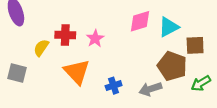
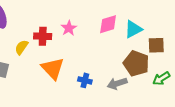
pink star: (95, 38) -> (69, 28), moved
blue cross: (114, 86) -> (85, 80), turned 32

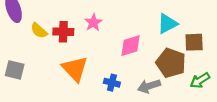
pink diamond: (108, 24) -> (130, 46), moved
yellow semicircle: (22, 47) -> (39, 31), moved, turned -84

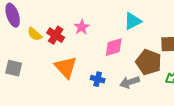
cyan triangle: (167, 24) -> (133, 21), moved
red cross: (63, 32) -> (56, 35), turned 30

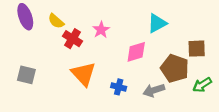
yellow semicircle: (35, 34) -> (56, 21), moved

